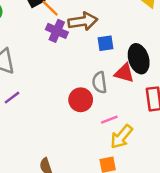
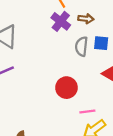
brown arrow: (83, 21) -> (86, 19), size x0.6
gray semicircle: (100, 82) -> (81, 46), moved

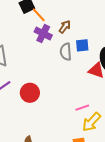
brown arrow: (86, 19) -> (65, 27), turned -48
red circle: (66, 88) -> (30, 93), moved

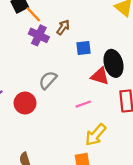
gray semicircle: (66, 52) -> (48, 80), moved, turned 48
pink line: (82, 108) -> (83, 104), moved

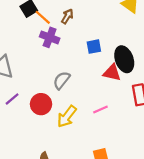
brown arrow: (63, 27) -> (67, 16), moved
pink line: (83, 104) -> (100, 109), moved
yellow arrow: (96, 135) -> (67, 116), moved

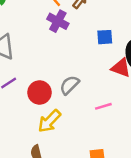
gray semicircle: (62, 80) -> (69, 85), moved
yellow arrow: (67, 116) -> (49, 121), moved

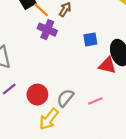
gray semicircle: (69, 85) -> (65, 98), moved

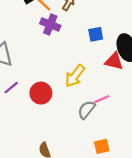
gray semicircle: (65, 98) -> (86, 110), moved
yellow arrow: (49, 119) -> (75, 76), moved

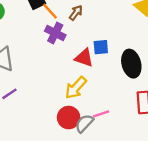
red triangle: (114, 61) -> (84, 58), moved
red circle: (41, 93) -> (69, 118), moved

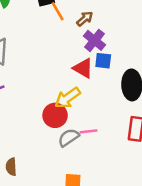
purple cross: (55, 33) -> (94, 40), moved
red circle: (69, 118) -> (55, 115), moved

